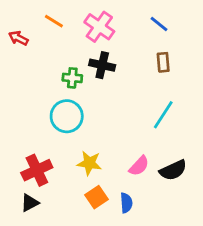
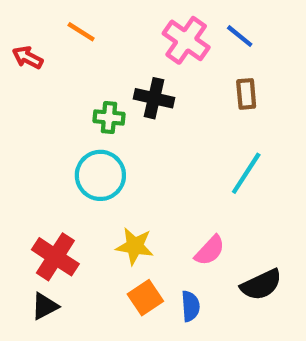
pink cross: (99, 27) -> (186, 40), moved
red cross: (37, 170) -> (55, 257), turned -32
black semicircle: (173, 170) -> (261, 285), moved

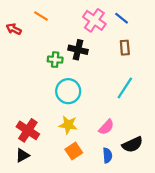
cyan circle: (100, 175) -> (68, 91), moved
blue semicircle: (190, 306) -> (107, 155), moved

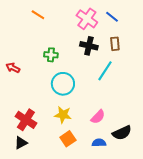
red arrow: (14, 29) -> (13, 68), moved
black cross: (78, 50) -> (89, 46), moved
cyan line: (125, 88) -> (105, 71), moved
blue semicircle: (107, 155) -> (99, 143), turned -88

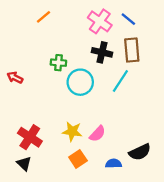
orange line: (38, 15) -> (44, 17), turned -72
brown rectangle: (115, 44) -> (132, 50), size x1.5
cyan circle: (63, 84) -> (80, 82), moved
pink semicircle: (98, 117) -> (97, 134), moved
black triangle: (21, 143) -> (24, 164), turned -48

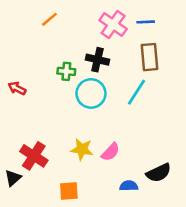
blue line: (128, 19) -> (146, 22), turned -42
black cross: (102, 52) -> (97, 60), moved
orange square: (78, 159) -> (69, 191), moved, turned 30
black triangle: (24, 164) -> (13, 178), moved, turned 35

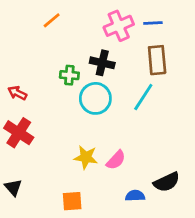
pink cross: (113, 25) -> (119, 26), turned 32
red cross: (34, 156) -> (19, 133), moved
black triangle: (13, 178) -> (13, 187), turned -30

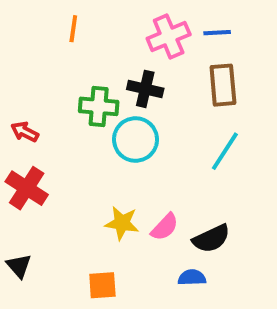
orange line: (52, 20) -> (73, 29), turned -42
green cross: (69, 75) -> (99, 106), size x1.4
cyan line: (143, 97) -> (225, 151), moved
black semicircle: (167, 182) -> (211, 239), moved

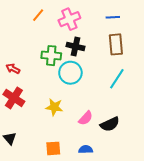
orange line: (73, 29) -> (38, 15), turned 32
pink cross: (169, 36) -> (69, 19), moved
yellow star: (122, 223) -> (54, 107), moved
blue semicircle: (192, 277) -> (86, 149), moved

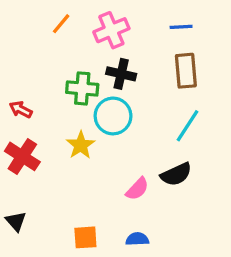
yellow star: (54, 107) -> (81, 145), moved, turned 30
black semicircle: (110, 124) -> (176, 174), moved

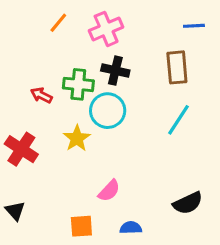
blue line: (181, 27) -> (194, 26), moved
red arrow: (21, 110) -> (41, 95), moved
black semicircle: (176, 174) -> (188, 203), moved
pink semicircle: (137, 189) -> (109, 191), moved

